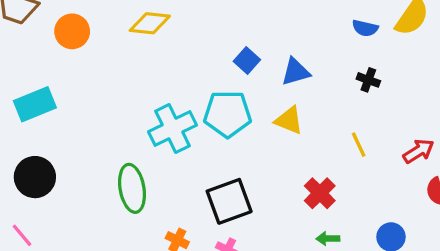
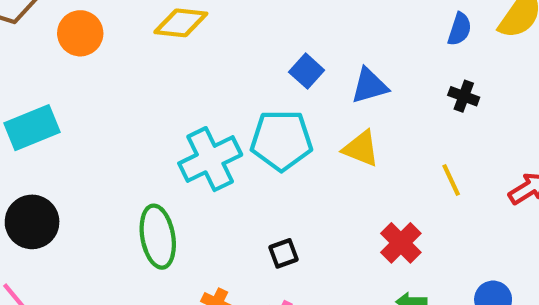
blue semicircle: (365, 28) -> (460, 29), turned -85
black square: (229, 201) -> (283, 253), size x0.5

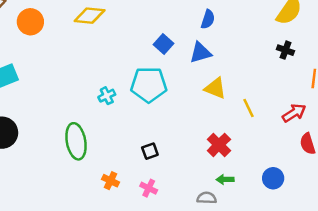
blue semicircle: (460, 29) -> (208, 19), moved
black cross: (464, 96) -> (285, 50), moved
yellow triangle: (361, 149) -> (215, 88), moved
cyan cross: (210, 159) -> (107, 96), size x0.5

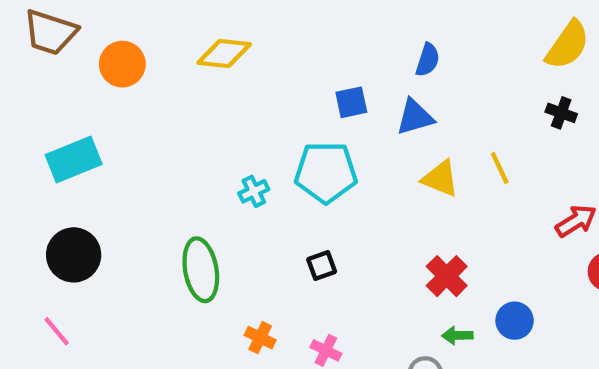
blue square: (163, 44) -> (351, 102), turned 36
yellow line: (248, 108) -> (500, 168), moved
black square: (150, 151) -> (322, 266), moved
blue circle: (273, 178) -> (515, 321), moved

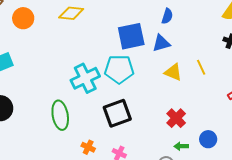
blue square: (351, 102) -> (131, 36), size x1.8
cyan cross: (254, 191) -> (85, 78), size x2.0
black square: (322, 266) -> (117, 113), size x2.0

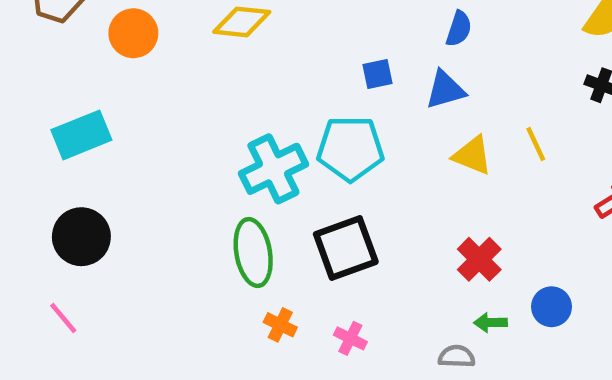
blue square: (131, 36) -> (377, 74), size x0.5
green ellipse: (60, 115) -> (253, 252), moved

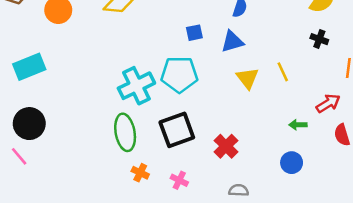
yellow triangle: (472, 155) -> (247, 78), turned 30
red cross: (479, 259) -> (226, 146), moved
pink line: (63, 318) -> (19, 156), moved
green arrow: (490, 323) -> (298, 125), moved

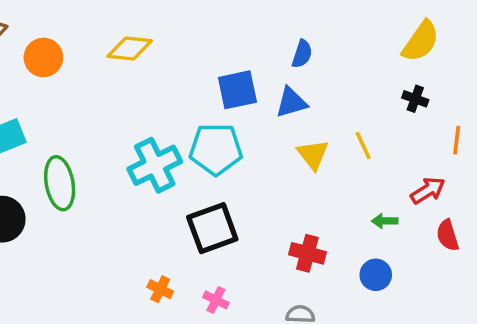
blue square: (194, 33) -> (237, 90), size x1.6
green ellipse: (125, 132) -> (60, 183), moved
red cross: (226, 146) -> (307, 253), moved, turned -30

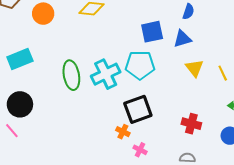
yellow line: (363, 145) -> (223, 73), moved
green ellipse: (60, 183) -> (71, 75), moved
orange cross: (160, 289) -> (123, 132), moved

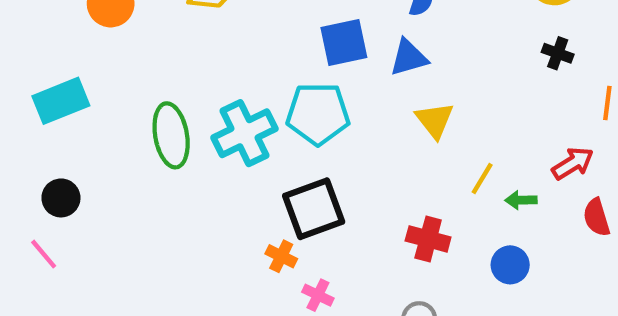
yellow line: (223, 73) -> (482, 179), moved, turned 56
black circle: (20, 104) -> (61, 198), size x0.7

